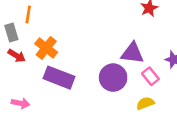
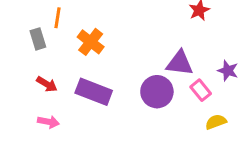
orange cross: (46, 48) -> (91, 42), moved
red arrow: (17, 56) -> (47, 84), moved
yellow semicircle: (145, 103) -> (216, 122), moved

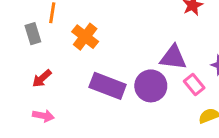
red arrow: (47, 84) -> (42, 78), turned 108
purple rectangle: (94, 92) -> (108, 86), moved

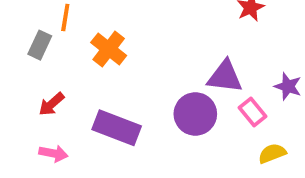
gray rectangle: (33, 34) -> (40, 45), turned 42
purple rectangle: (108, 86) -> (117, 128), moved

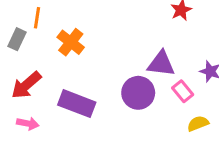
red arrow: (52, 104) -> (26, 85), size x1.5

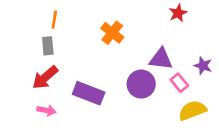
gray rectangle: (17, 39) -> (48, 46), moved, turned -30
orange cross: (71, 42) -> (112, 33), moved
yellow semicircle: (198, 123) -> (192, 110), size x1.5

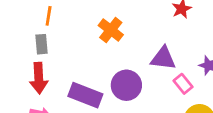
red arrow: (45, 77) -> (39, 78), turned -52
purple circle: (141, 84) -> (126, 85), moved

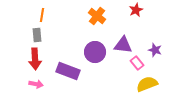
orange cross: (111, 30) -> (97, 16), moved
purple circle: (126, 85) -> (95, 52), moved

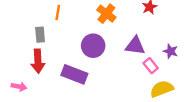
orange line: (42, 15) -> (58, 13), moved
purple circle: (95, 52) -> (93, 46), moved
pink arrow: (36, 84) -> (19, 87), moved

